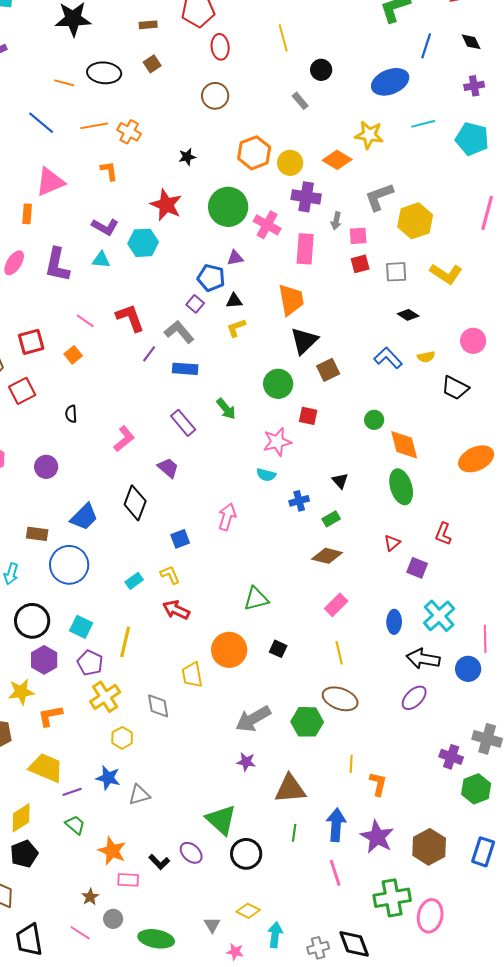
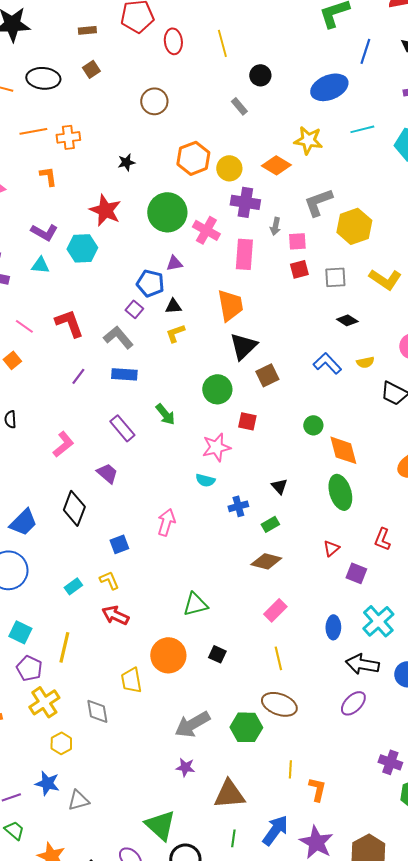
red ellipse: (220, 47) -> (173, 41), moved
orange cross: (129, 132) -> (68, 137), turned -35
purple line: (149, 354) -> (78, 376), moved
blue arrow: (336, 825) -> (275, 830), turned 32

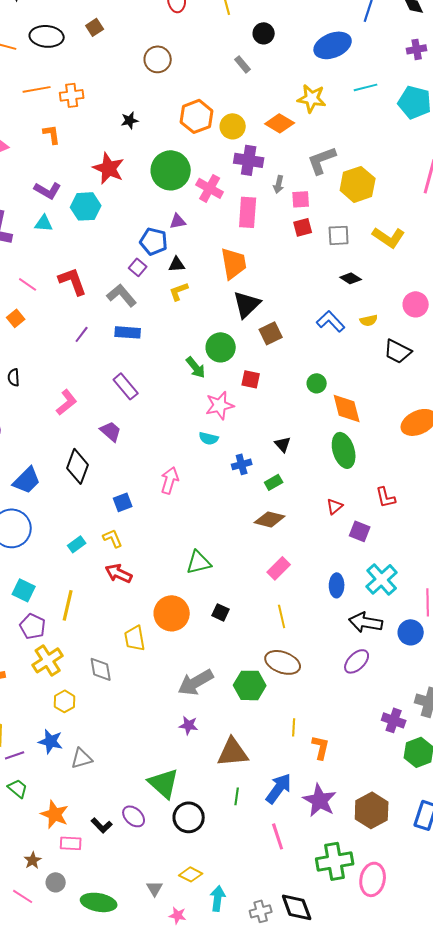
green arrow: (165, 414) -> (196, 367), moved
red L-shape: (382, 539) -> (386, 497), turned -35

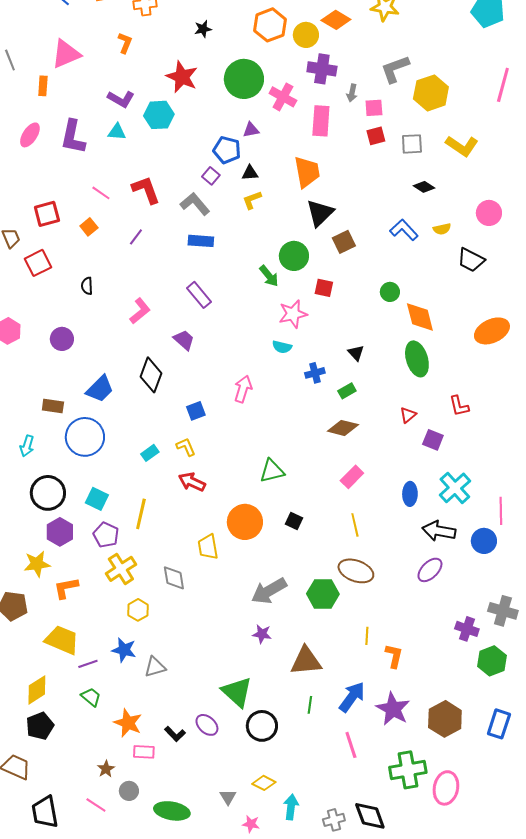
orange diamond: (280, 123) -> (336, 20), moved
orange L-shape: (52, 134) -> (125, 43), turned 30
purple line: (82, 334) -> (136, 237), moved

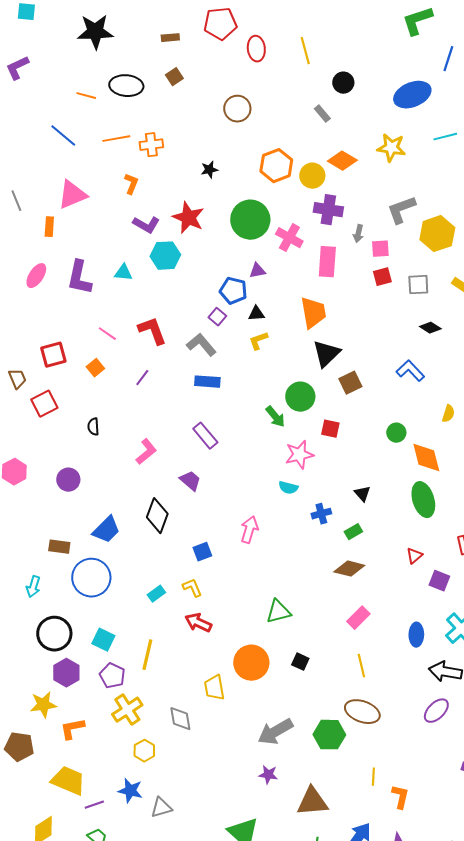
purple L-shape: (121, 99) -> (146, 225), moved
yellow semicircle: (442, 229) -> (448, 414), moved, turned -60

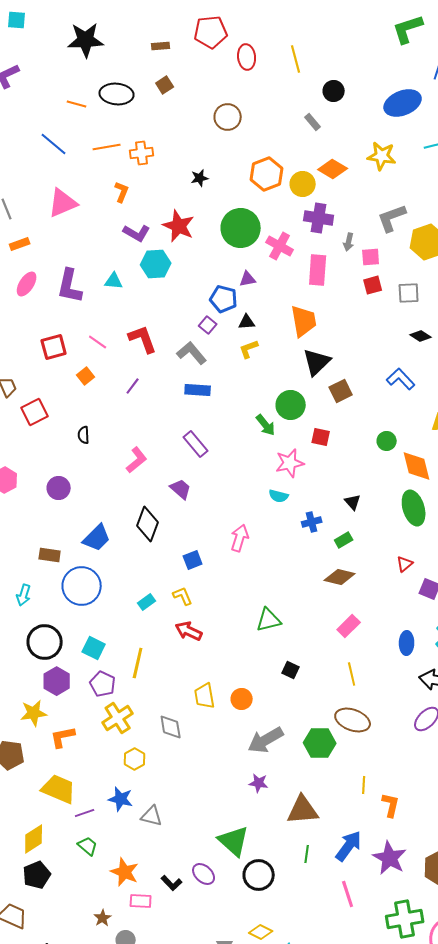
orange rectangle: (49, 227) -> (20, 244), moved, turned 66
red square: (53, 355) -> (54, 347), moved
orange circle: (251, 663) -> (242, 699), moved, size x0.6
gray triangle: (161, 808) -> (152, 816), turned 30

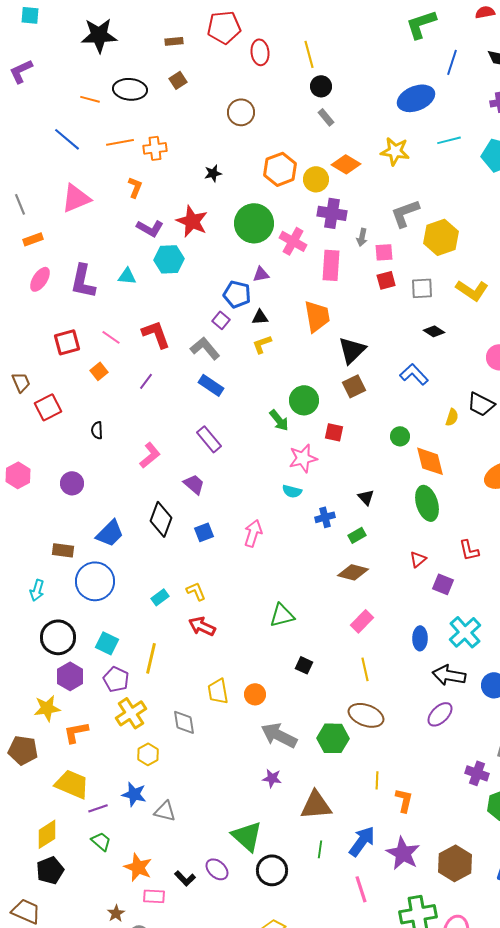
black circle: (334, 91) -> (321, 86), moved
black triangle: (317, 362) -> (352, 350), moved
blue rectangle: (198, 390) -> (211, 385), turned 30
blue square: (193, 560) -> (204, 532), moved
gray arrow: (266, 740) -> (279, 735), turned 57

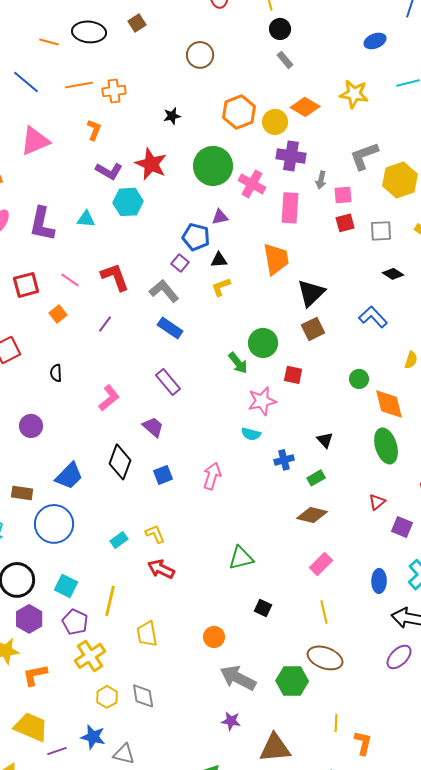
blue ellipse: (416, 98) -> (375, 41), size x0.6
yellow trapezoid: (218, 691) -> (147, 634), moved
gray diamond: (184, 722) -> (143, 696), moved

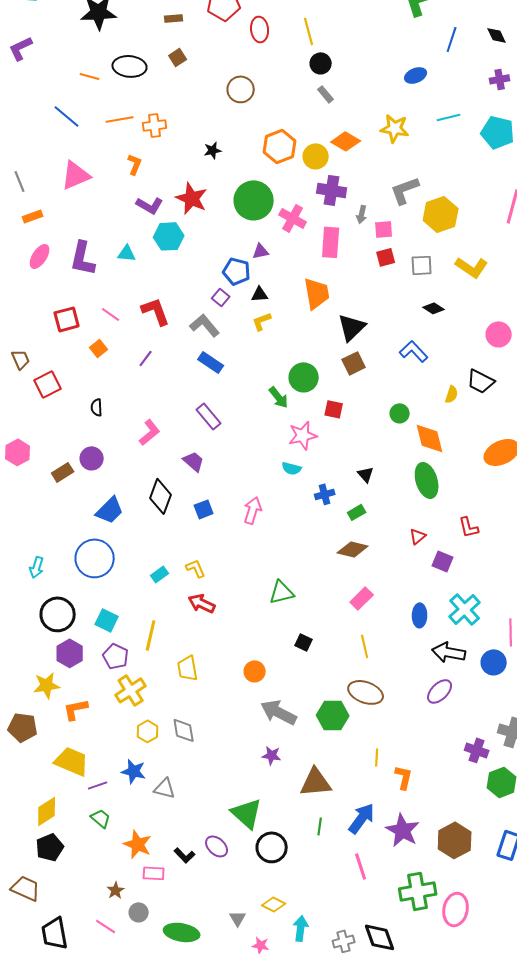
purple circle: (31, 426) -> (92, 458), moved
brown rectangle: (22, 493) -> (63, 472), moved, turned -40

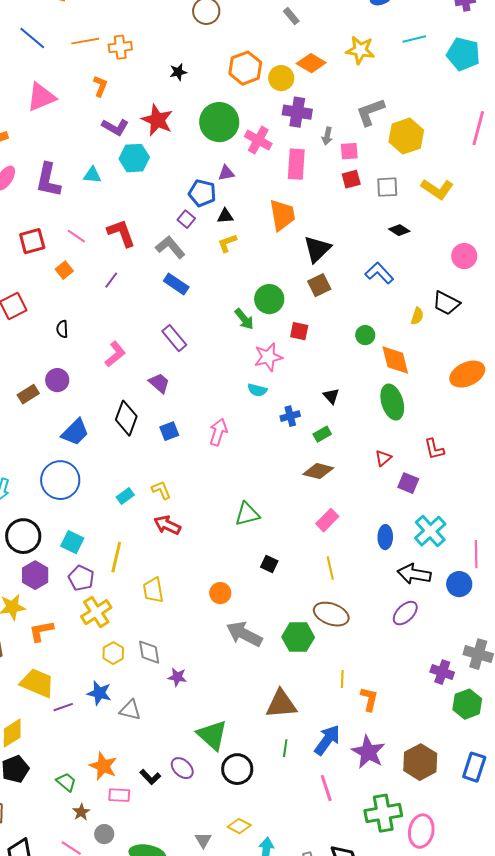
purple star: (272, 755) -> (177, 677), moved
green trapezoid: (101, 818) -> (66, 782), moved

